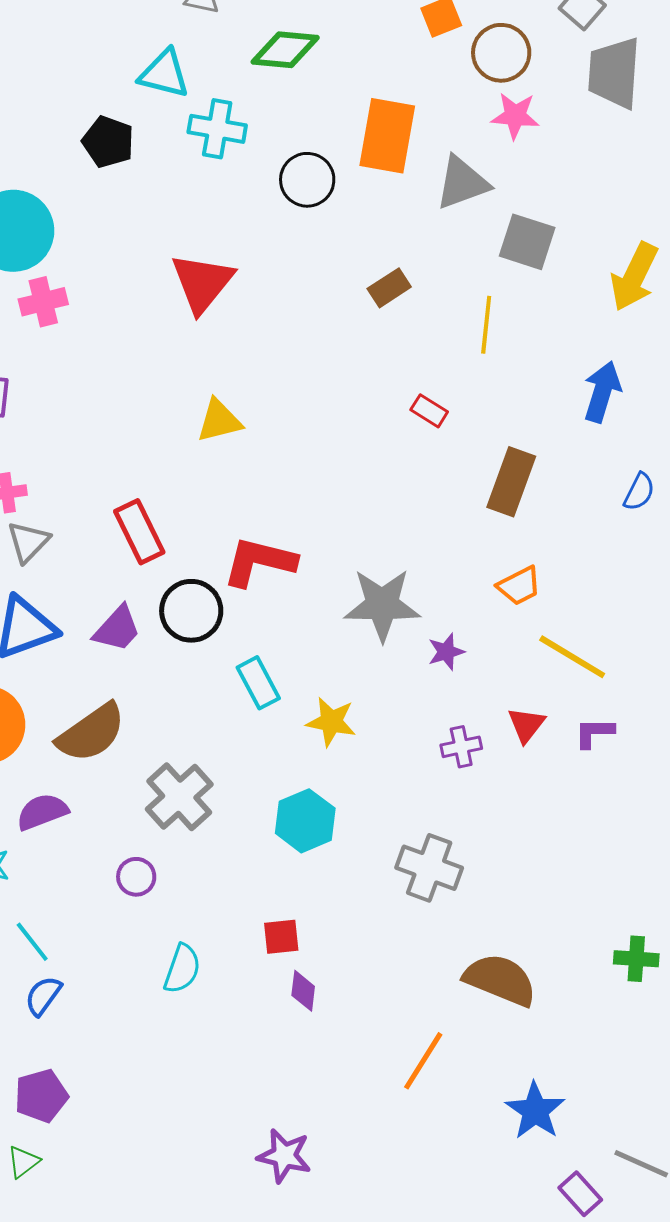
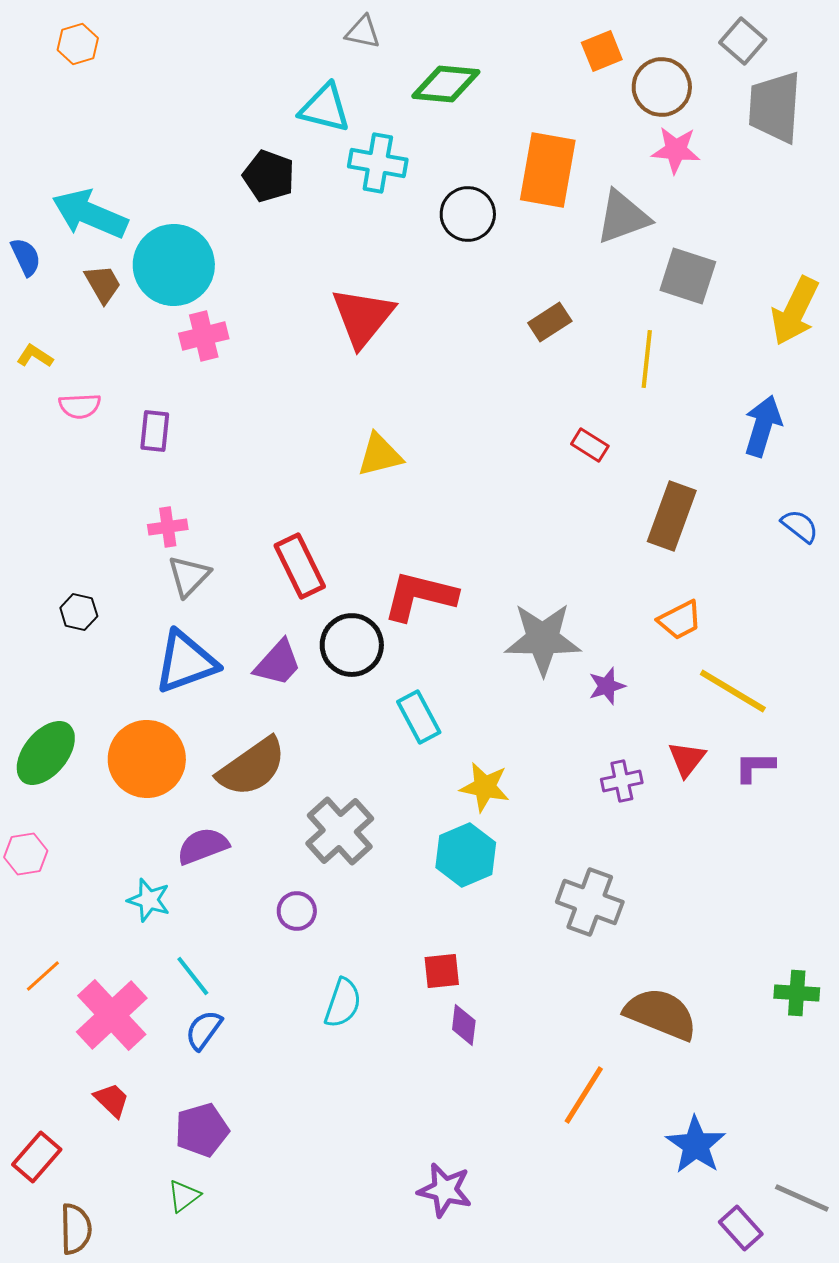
blue semicircle: (639, 492) -> (800, 526), turned -78
yellow star: (331, 722) -> (485, 787), moved

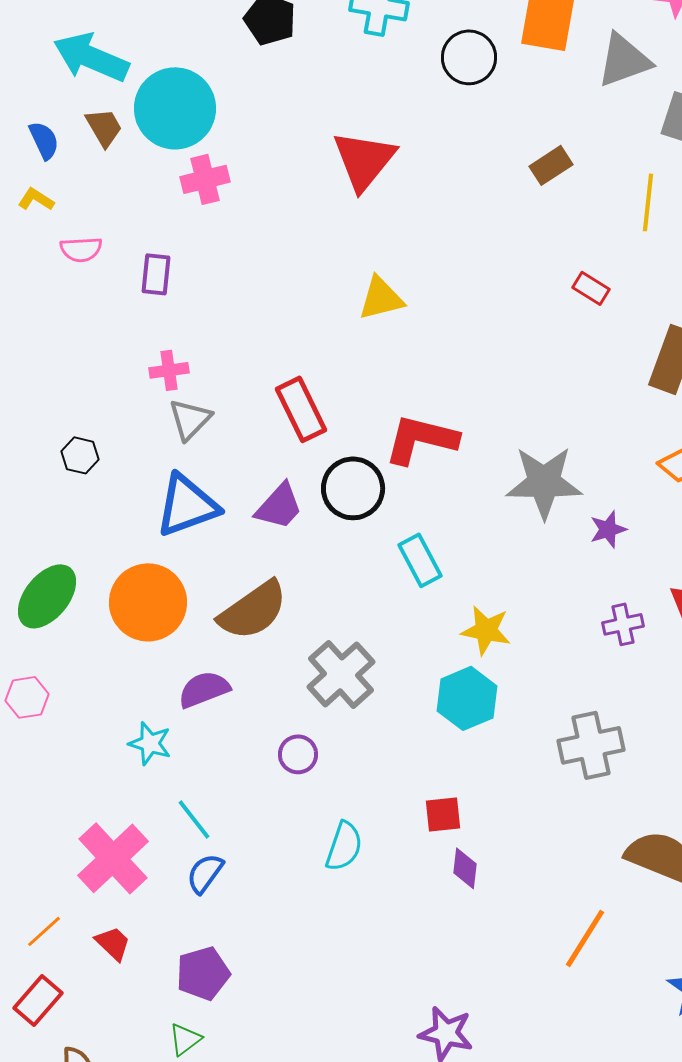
blue semicircle: (26, 257) -> (44, 140), moved
gray cross: (590, 902) -> (591, 745), turned -32
orange line: (43, 976) -> (44, 931), moved

